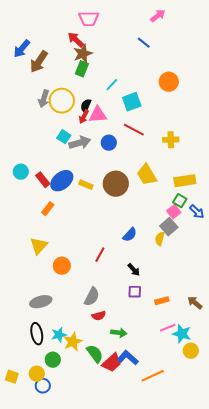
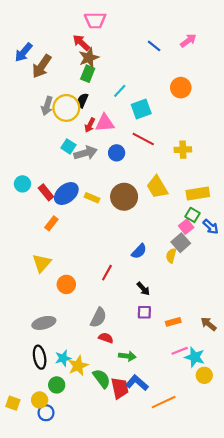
pink arrow: (158, 16) -> (188, 41), moved
black semicircle: (86, 106) -> (82, 100), moved
red semicircle: (99, 316) -> (106, 338), turned -144
red trapezoid: (112, 363) -> (120, 388), turned -60

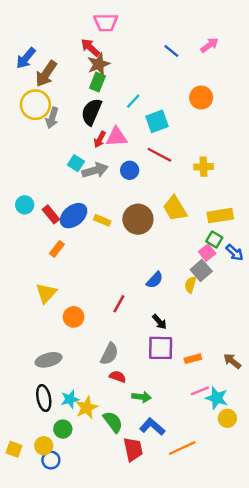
black semicircle: (82, 100) -> (91, 112), size x1.6
yellow circle: (66, 108) -> (35, 105), moved
purple square: (144, 312) -> (161, 348), size x1.6
red trapezoid: (120, 388) -> (133, 449), moved

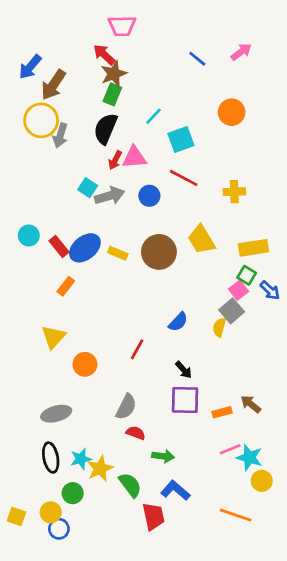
brown arrow: (232, 361) -> (251, 404), moved
orange line: (182, 448) -> (236, 515), moved, turned 44

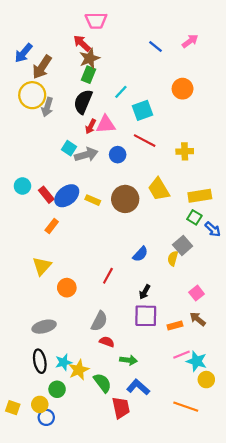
pink square: (238, 290) -> (197, 293), moved
black arrow: (184, 370) -> (145, 292), turned 72

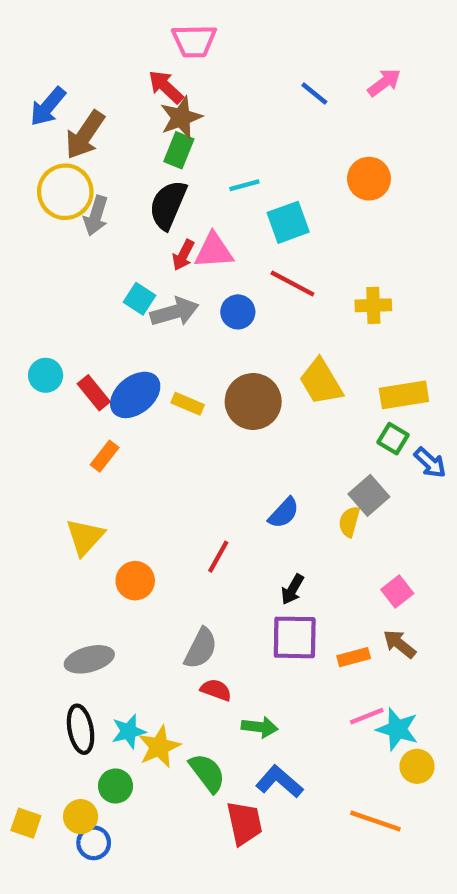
cyan line: (121, 92) -> (244, 185), turned 32

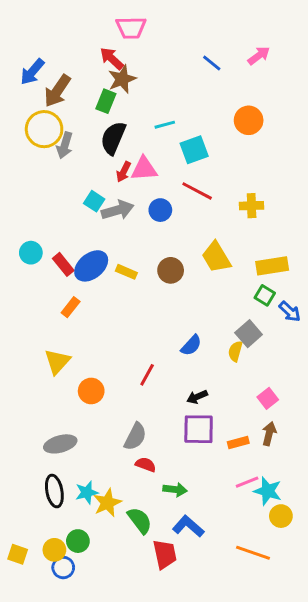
green rectangle: (179, 150) -> (106, 101), moved
brown circle: (253, 401) -> (171, 270), size x0.7
black arrow: (292, 589) -> (197, 397), turned 36
brown arrow: (400, 644) -> (269, 434), turned 65
green circle: (116, 786) -> (78, 541), moved

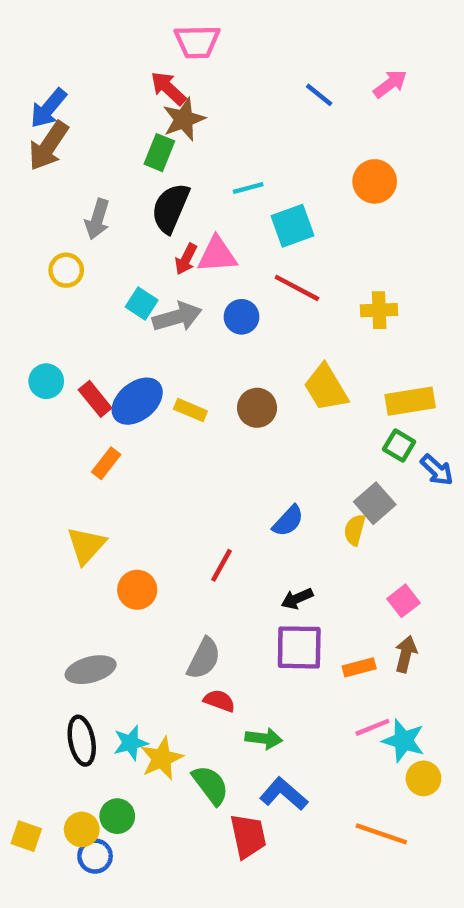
brown arrow: (57, 91) -> (48, 146), moved
yellow circle: (44, 129) -> (66, 270), moved, size x0.6

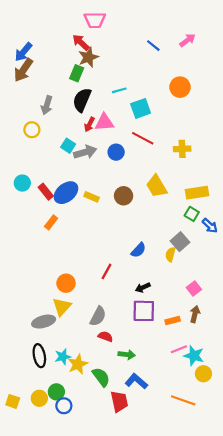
yellow triangle: (86, 545) -> (62, 307), moved
blue circle: (95, 856) -> (64, 406), moved

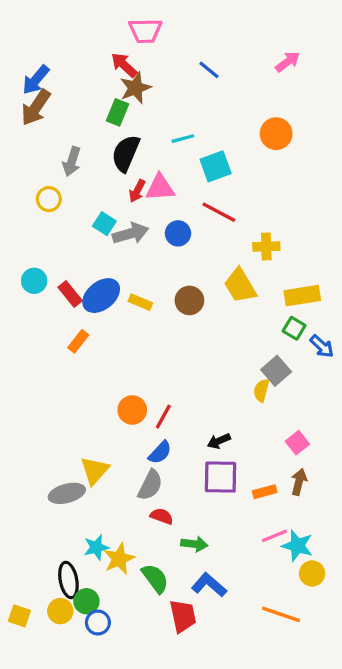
blue line: (153, 46) -> (209, 70), moved
yellow cross: (182, 149) -> (266, 246), moved
blue semicircle: (138, 250) -> (160, 452), moved
orange circle: (66, 283) -> (132, 410), moved
black ellipse: (39, 356) -> (68, 580), moved

